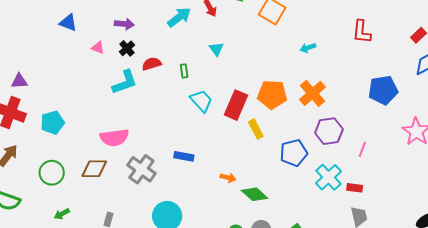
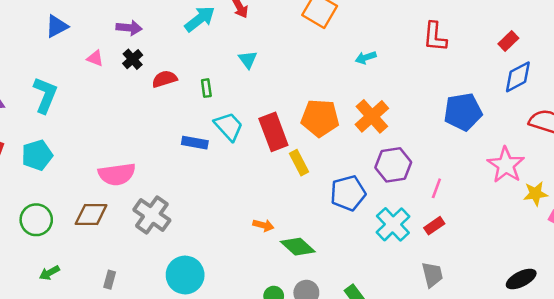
blue triangle: (68, 23) -> (57, 26), turned -48
cyan L-shape: (125, 82) -> (45, 95), moved, turned -48
red rectangle: (236, 105) -> (273, 132), turned -44
blue rectangle: (184, 156) -> (195, 143), moved
red rectangle: (355, 188) -> (434, 226), moved, turned -42

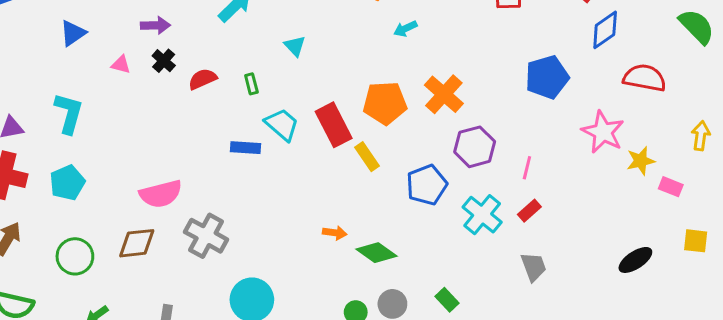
cyan arrow: (366, 58) -> (405, 29), moved

